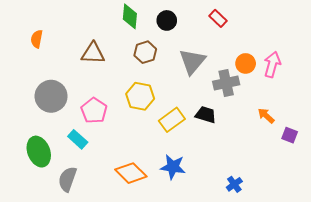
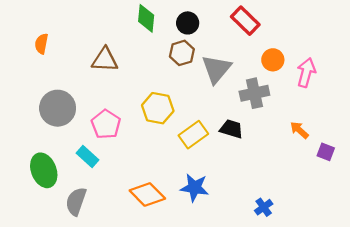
red rectangle: (218, 18) -> (245, 21), size x1.4
brown hexagon: (145, 52) -> (182, 53), moved
orange circle: (246, 63) -> (273, 60), moved

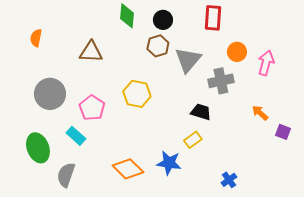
red rectangle: (245, 21) -> (213, 18), turned 50
yellow rectangle: (193, 135) -> (193, 140), moved, size x0.7

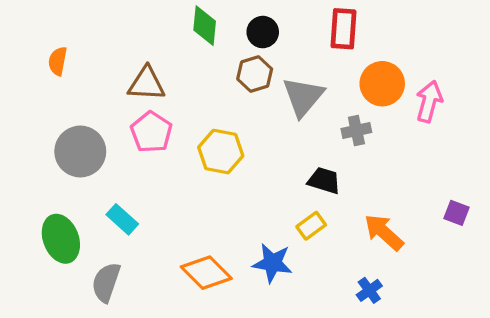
orange circle: (237, 52) -> (382, 84), size x1.4
gray cross: (221, 81) -> (356, 131), size x0.7
pink pentagon: (92, 108) -> (151, 132), moved
orange arrow: (260, 113) -> (384, 232), moved, size x1.5

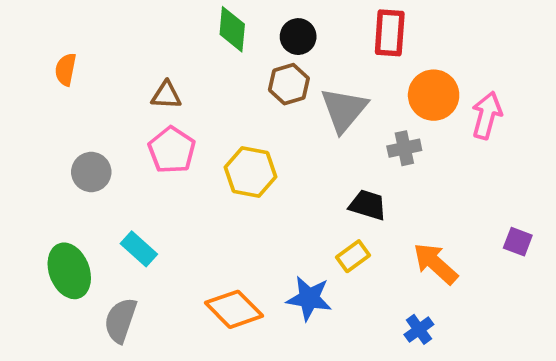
brown triangle: (146, 84) -> (166, 95), size x0.7
gray circle: (80, 152) -> (91, 172), size x0.7

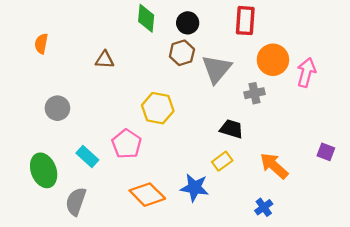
pink pentagon: (172, 150) -> (127, 144), moved

